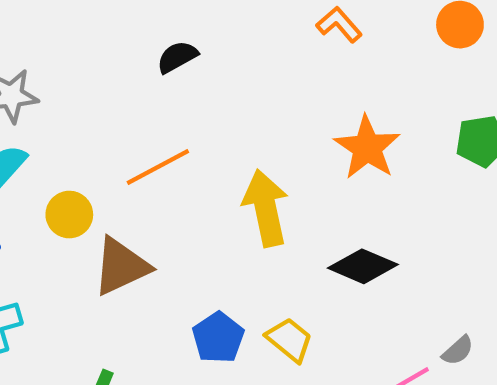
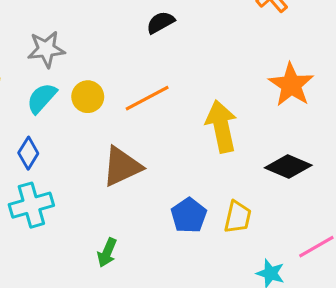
yellow circle: (69, 215) -> (88, 97), moved
yellow trapezoid: (289, 340) -> (238, 217), turned 64

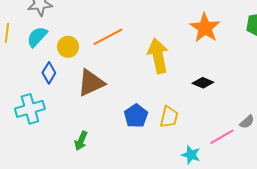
yellow circle: (88, 97) -> (68, 47), moved
blue diamond: (28, 153) -> (49, 73), moved
black diamond: (288, 166) -> (203, 83), size x0.7

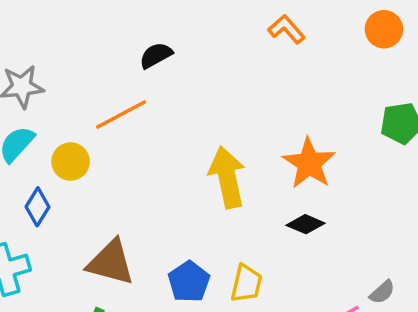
orange star: (205, 28) -> (309, 163), moved
orange line: (108, 37) -> (121, 115), moved
brown triangle: (91, 83) -> (111, 263), moved, turned 40

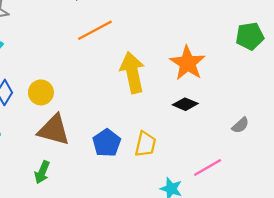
orange line: (121, 115) -> (95, 30), moved
yellow circle: (71, 162) -> (41, 92), moved
gray semicircle: (382, 292) -> (240, 125), moved

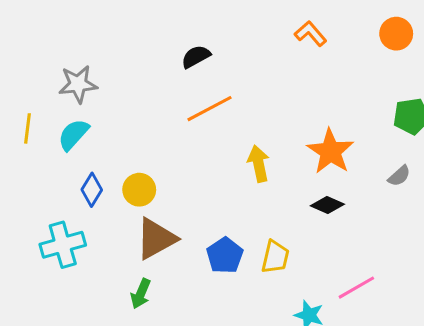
yellow arrow: (132, 73) -> (259, 164), size x0.7
gray semicircle: (240, 125) -> (399, 176), moved
brown triangle: (54, 130) -> (156, 239), turned -44

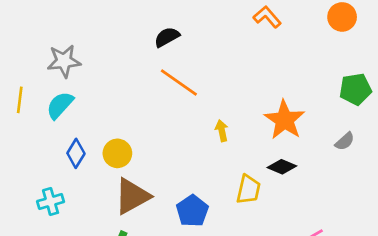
orange line: (210, 109) -> (179, 82), turned 63
yellow arrow: (259, 164) -> (222, 131), size x0.7
cyan cross: (63, 245) -> (51, 202), size x0.7
yellow trapezoid: (275, 257) -> (248, 189), moved

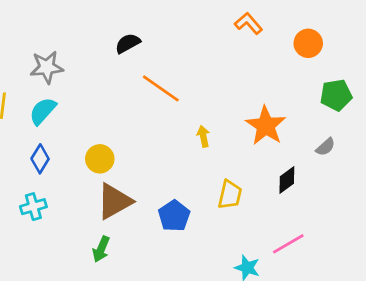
orange circle: (342, 17) -> (308, 43), moved
black semicircle: (167, 37) -> (128, 43), moved
blue diamond: (76, 153) -> (40, 159), moved
black diamond: (282, 167) -> (287, 180), moved, turned -60

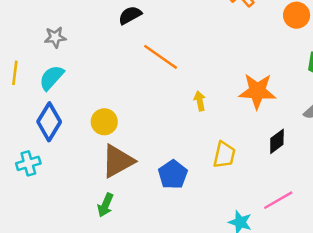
gray star: (47, 67) -> (55, 37), size x0.7
orange star: (266, 126) -> (257, 91), turned -30
blue diamond: (40, 159) -> (49, 122), size x1.4
cyan cross: (33, 207) -> (28, 163), moved

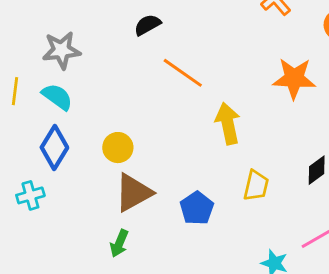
gray star: (55, 37) -> (61, 50), size x1.5
cyan semicircle: (52, 78) -> (57, 97), turned 84
orange star: (257, 91) -> (294, 78), moved
yellow arrow: (200, 101) -> (228, 124), size x1.8

